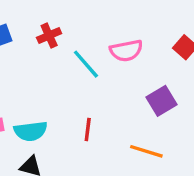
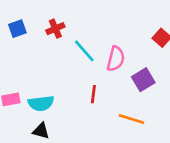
pink semicircle: (126, 51) -> (116, 59), moved, turned -65
red line: (88, 129) -> (93, 94), moved

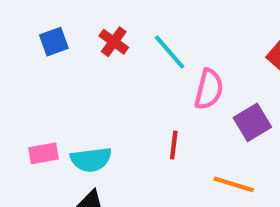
red cross: (55, 29) -> (114, 42), turned -30
cyan line: (84, 51) -> (170, 52), moved

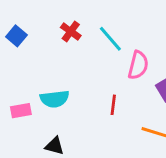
blue square: (54, 42) -> (16, 36), moved, turned -30
cyan semicircle: (91, 160) -> (55, 99), moved

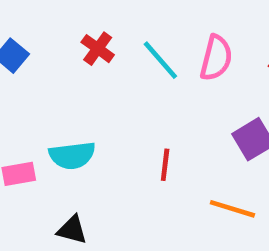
pink semicircle: (138, 65) -> (216, 58), moved

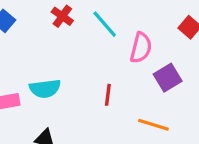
pink semicircle: (216, 58) -> (141, 48), moved

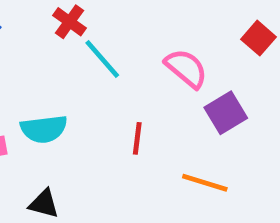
cyan line: (105, 24) -> (102, 59), moved
pink semicircle: (141, 48) -> (186, 68), turned -64

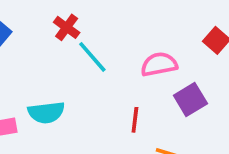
pink semicircle: (186, 68) -> (159, 64), turned -51
red line: (137, 138) -> (135, 120), moved

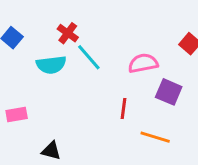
purple square: (190, 99) -> (169, 92), turned -36
cyan semicircle: (46, 112) -> (51, 65), moved

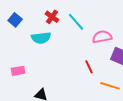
cyan line: (89, 57) -> (76, 22), moved
red line: (123, 108) -> (89, 67), turned -32

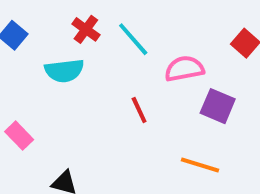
red line: (89, 67) -> (139, 110), moved
pink rectangle: (18, 71) -> (19, 136), turned 56

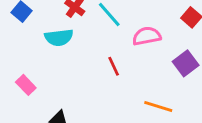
purple square: (218, 106) -> (186, 63), moved, turned 30

